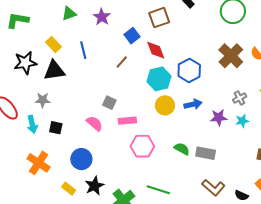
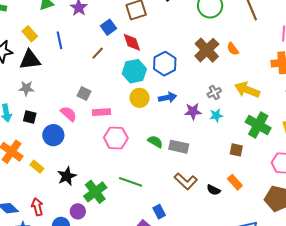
gray star: (43, 100) -> (26, 88), moved
blue circle: (81, 159) -> (53, 135), moved
yellow rectangle: (69, 189) -> (37, 167), moved

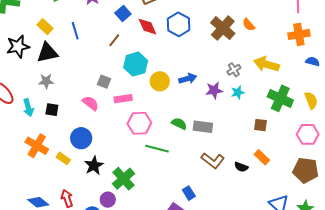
blue hexagon: (165, 64) -> (179, 24), moved
cyan hexagon: (134, 71) -> (136, 64), moved
blue circle: (53, 135) -> (81, 138), moved
green line: (131, 182) -> (157, 149), moved

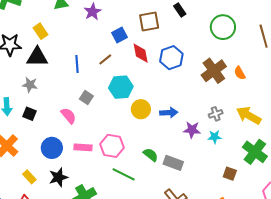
blue line: (75, 31) -> (77, 64), moved
pink rectangle: (123, 99) -> (83, 147), moved
yellow rectangle: (63, 158) -> (29, 177), moved

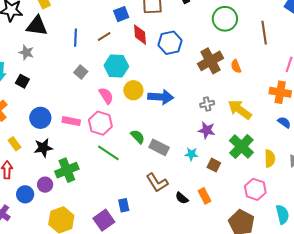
blue arrow: (169, 113) -> (161, 97), size x1.4
pink semicircle: (68, 116) -> (106, 96), moved
purple star: (192, 130) -> (207, 130), moved
cyan star: (215, 137) -> (191, 154), moved

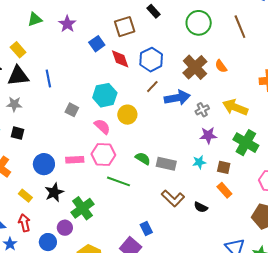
brown line: (104, 36) -> (152, 87), moved
blue line: (76, 38) -> (48, 79), moved
blue arrow: (161, 97) -> (177, 98), moved
orange rectangle: (204, 196) -> (224, 190), moved

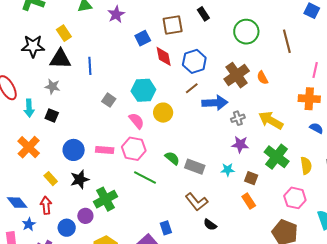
black semicircle: (201, 207) -> (210, 225), moved

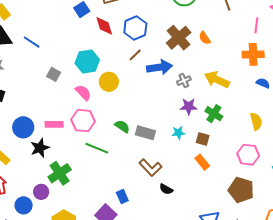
blue line: (90, 66) -> (32, 42), turned -48
green cross: (277, 157) -> (214, 114), moved, size x0.7
black star: (80, 179) -> (40, 148), moved

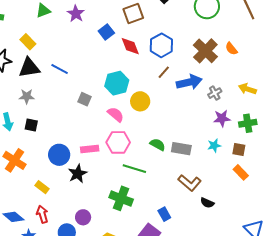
yellow arrow: (217, 80) -> (247, 89), size x0.7
green cross: (214, 114) -> (248, 123), turned -36
green cross: (60, 173) -> (121, 198), moved, turned -30

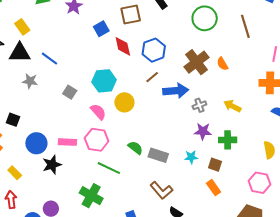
gray star: (27, 96) -> (30, 81), moved
black square: (31, 125) -> (13, 120), moved

